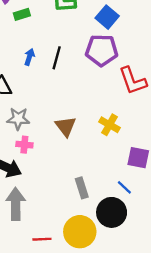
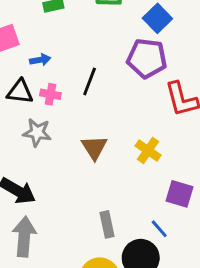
blue arrow: (29, 57) -> (40, 60), moved, turned 56
black line: (57, 58) -> (90, 81), moved
pink cross: (24, 145) -> (50, 94), moved

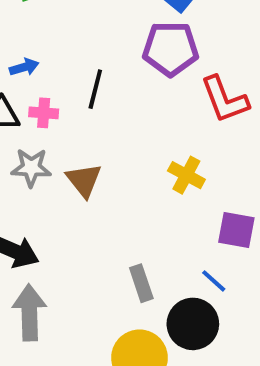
brown triangle: (94, 147) -> (84, 180), moved

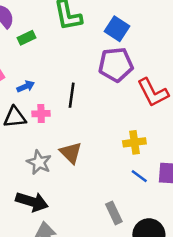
gray star: (31, 168) -> (39, 162), moved, turned 30
yellow cross: (186, 175) -> (134, 142), turned -30
blue line: (214, 281) -> (139, 176), moved

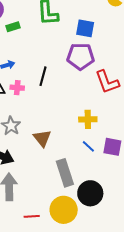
blue square: (117, 29) -> (85, 28), turned -30
brown triangle: (71, 153) -> (42, 138), moved
gray rectangle: (114, 213) -> (65, 173), size x1.5

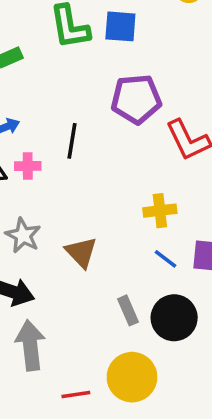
blue square: (85, 28) -> (120, 26), moved
gray rectangle: (65, 173) -> (128, 310), size x0.6
black circle: (90, 193) -> (174, 318), moved

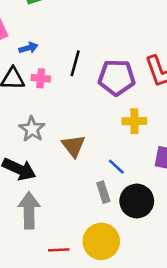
purple pentagon: (136, 99) -> (117, 77), moved
blue line: (165, 259) -> (116, 167), moved

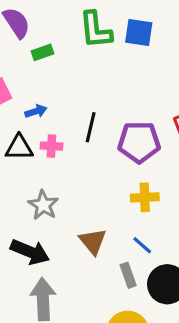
yellow cross: (134, 121) -> (145, 197), moved
brown triangle: (73, 146) -> (93, 241), moved

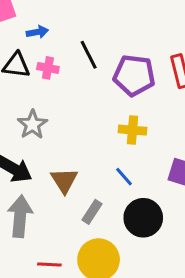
black line: (91, 127) -> (89, 55), turned -48
brown triangle: (93, 241) -> (64, 181), moved
gray rectangle: (128, 275) -> (92, 212), moved, turned 45

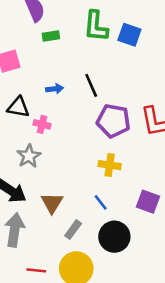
blue arrow: (37, 32) -> (55, 89), moved
black line: (89, 55) -> (91, 85), moved
pink cross: (48, 68) -> (42, 124), moved

